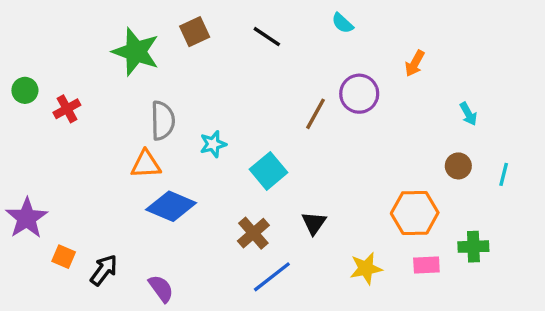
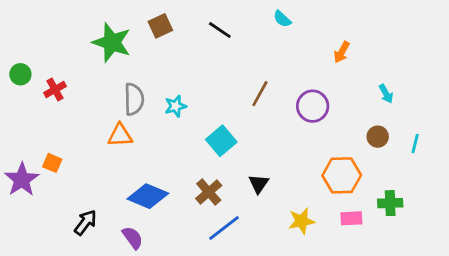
purple circle: (359, 94) -> (313, 106), moved
cyan star: (213, 144) -> (176, 106), moved
blue diamond: (171, 206) -> (148, 196), moved
orange square: (64, 257) -> (52, 163), moved

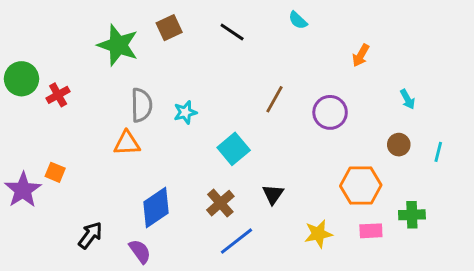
green circle: (20, 74) -> (21, 79), size x1.5
blue diamond: (148, 196) -> (156, 207), turned -57

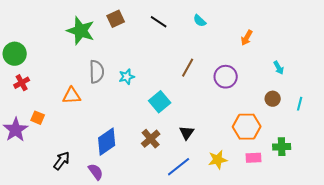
cyan semicircle: (298, 20) -> (200, 21), moved
red cross: (58, 95) -> (22, 83), moved
orange triangle: (127, 143) -> (72, 96), moved
blue line: (236, 241) -> (179, 167), moved

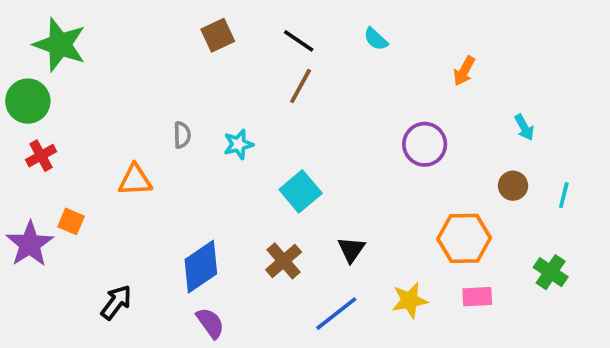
green star: (81, 31) -> (60, 45), moved
brown line: (188, 68) -> (301, 86), moved
gray semicircle: (97, 72) -> (182, 135), size x0.6
green cross: (282, 147) -> (551, 272), moved, turned 36
purple semicircle: (96, 172) -> (210, 323), moved

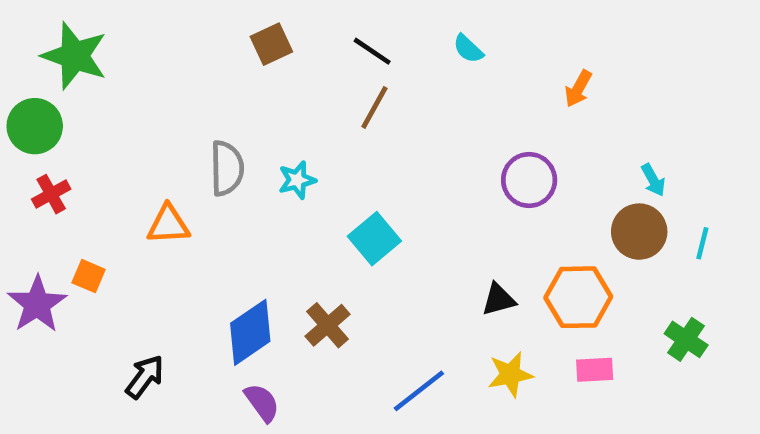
cyan arrow: (524, 127) -> (653, 180), moved
gray semicircle: (182, 135) -> (227, 168), size x1.6
brown circle: (513, 186) -> (639, 232), size x1.5
black triangle: (351, 250) -> (499, 299), moved, turned 40
brown cross: (284, 261) -> (328, 325), moved

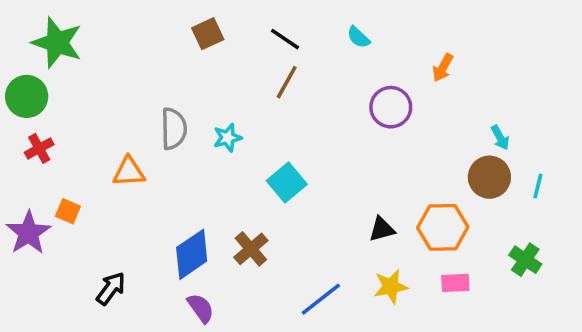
purple circle: (529, 180) -> (391, 107), moved

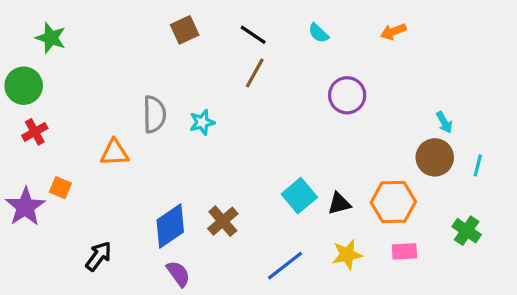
green star: (57, 43) -> (51, 38), size x0.7
orange arrow: (443, 68) -> (393, 32), moved, turned 40
cyan square: (287, 183) -> (299, 196), moved

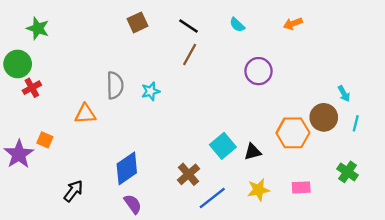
cyan arrow: (444, 122) -> (344, 94), moved
red cross: (35, 132) -> (32, 88), moved
orange hexagon: (393, 202) -> (293, 133), moved
brown cross: (223, 221) -> (188, 174), moved

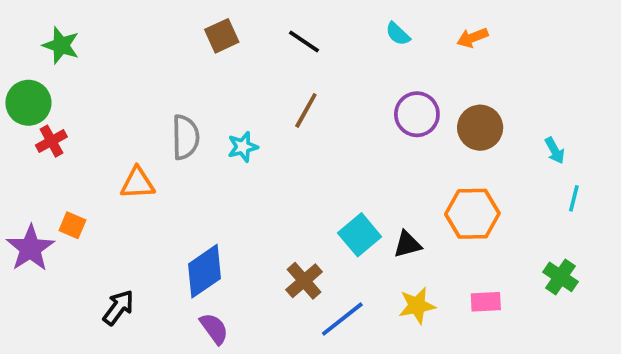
cyan semicircle: (237, 25) -> (398, 34), moved
brown line: (190, 54) -> (306, 110), moved
brown circle: (324, 117) -> (480, 128), moved

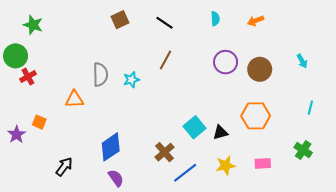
cyan semicircle: (398, 34) -> (215, 19), turned -136
cyan arrow: (555, 151) -> (302, 61), moved
purple star: (30, 248) -> (17, 134), size x0.7

